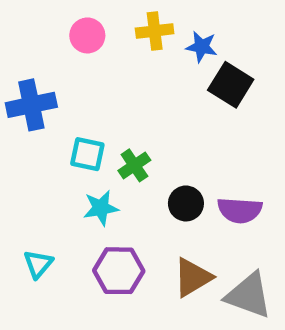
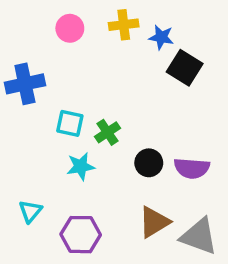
purple hexagon: (119, 271) -> (81, 235), moved

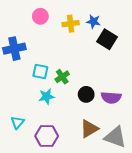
yellow cross: (124, 25) -> (71, 24), moved

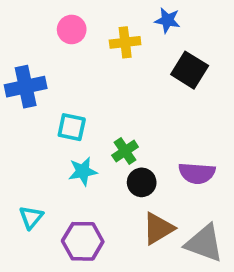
blue star: (93, 22) -> (167, 20), moved
green cross: (62, 77) -> (125, 151), moved
black circle: (86, 94) -> (142, 182), moved

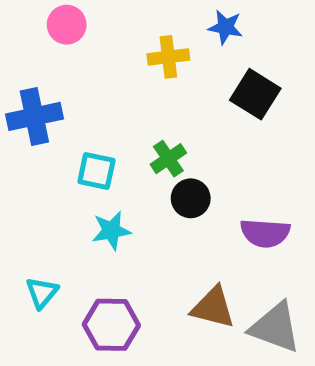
pink circle: (72, 29) -> (67, 25), moved
green cross: (125, 151) -> (168, 159), moved
black circle: (142, 182) -> (191, 198), moved
brown triangle: (158, 228) -> (213, 307), turned 45

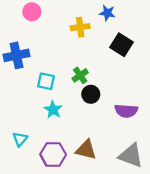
cyan star: (111, 231) -> (53, 110), turned -30
brown triangle: (213, 307) -> (86, 150), moved

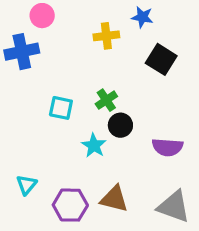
blue cross: (17, 55) -> (22, 52), moved
cyan star: (53, 110) -> (94, 146), moved

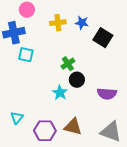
blue star: (142, 17) -> (82, 23), moved
yellow cross: (106, 36) -> (58, 23), moved
cyan square: (61, 108) -> (26, 55), moved

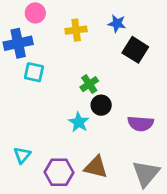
blue star: (82, 23) -> (117, 24), moved
gray triangle: (111, 132) -> (146, 174), turned 50

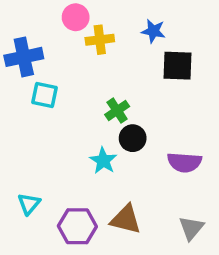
pink circle: (35, 13) -> (76, 17), moved
black square: (135, 50) -> (178, 66), turned -30
gray triangle: (146, 174) -> (191, 228), size x0.7

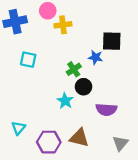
blue star: (153, 31) -> (95, 57), moved
blue cross: (24, 57) -> (15, 22), moved
purple semicircle: (184, 162) -> (106, 109), moved

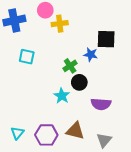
cyan triangle: (18, 128) -> (17, 133), moved
gray triangle: (120, 143) -> (104, 140), moved

